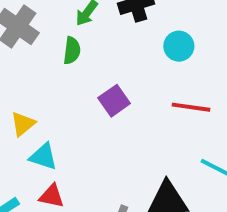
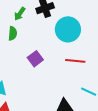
cyan circle: (179, 46) -> (68, 29), size x1.6

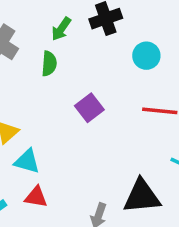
cyan circle: (68, 29) -> (146, 56), size x0.6

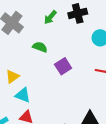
green semicircle: (49, 64) -> (40, 47), moved, turned -80

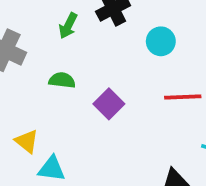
yellow triangle: (12, 77) -> (27, 141), turned -32

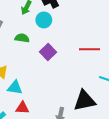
cyan circle: (161, 41) -> (44, 20), moved

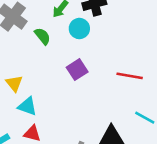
green semicircle: (22, 38) -> (42, 36), moved, turned 32

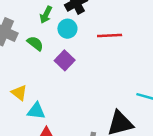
purple square: (77, 70) -> (65, 60), moved
red line: (130, 76) -> (110, 35), moved

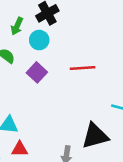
red line: (110, 35) -> (83, 68), moved

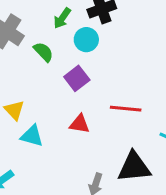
red line: (83, 68) -> (126, 109), moved
red triangle: (20, 149) -> (79, 124), moved

